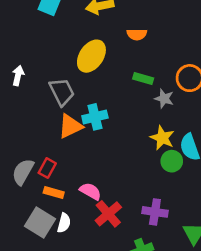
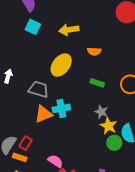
gray trapezoid: (62, 92) -> (39, 89), turned -50
gray star: (164, 99) -> (101, 112), moved
orange rectangle: (54, 193) -> (20, 157), moved

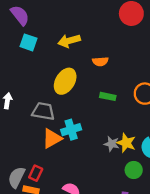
gray star: (101, 112) -> (112, 144), moved
green circle: (114, 143) -> (134, 170), moved

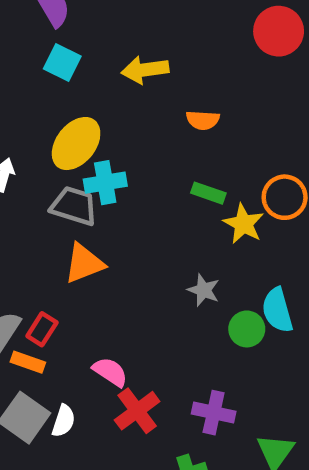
yellow ellipse: (65, 81) -> (76, 144), moved
cyan cross: (71, 130) -> (105, 183), moved
yellow star: (126, 143) -> (243, 224), moved
green circle: (134, 170) -> (247, 329), moved

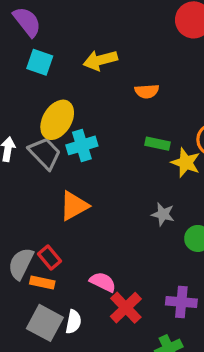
gray trapezoid: (74, 206) -> (45, 153), moved, turned 36
red rectangle: (42, 329) -> (49, 257), turned -65

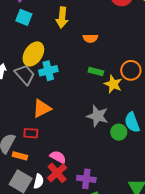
yellow arrow: (100, 60) -> (62, 18), turned -72
gray star: (163, 214) -> (97, 116), size x1.5
red rectangle: (49, 257) -> (31, 133), moved, turned -48
purple cross: (181, 302) -> (86, 179), moved
red cross: (126, 308) -> (57, 173), moved

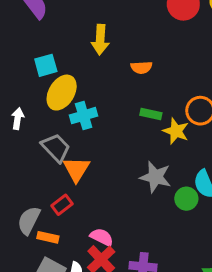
cyan square: (24, 17) -> (46, 65), moved, turned -35
gray trapezoid: (25, 75) -> (56, 148), moved
orange triangle: (42, 108) -> (76, 169), turned -30
red rectangle: (31, 133) -> (62, 205), turned -40

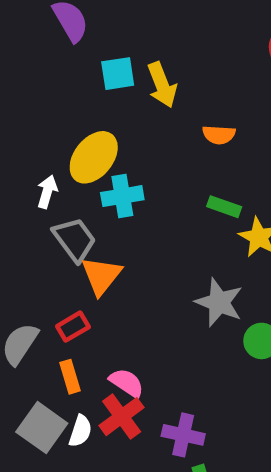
yellow arrow: (100, 40) -> (162, 85), turned -32
cyan square: (46, 65) -> (118, 74), moved
white arrow: (18, 118) -> (47, 192), moved
orange rectangle: (48, 237) -> (70, 377), moved, turned 54

